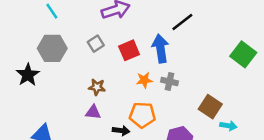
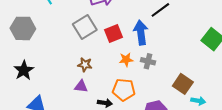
gray square: (96, 44) -> (85, 27), size x1.6
gray hexagon: (52, 48) -> (23, 28), moved
black star: (28, 75) -> (24, 70), moved

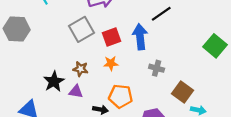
orange star: (126, 60) -> (111, 63), moved
gray cross: (148, 61) -> (157, 68), moved
black star: (24, 70) -> (54, 81), moved

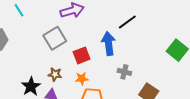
red square: (111, 37) -> (82, 55), moved
orange star: (111, 63) -> (82, 79), moved

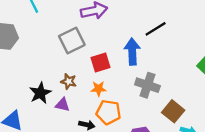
gray cross: (124, 72) -> (147, 85), size x1.5

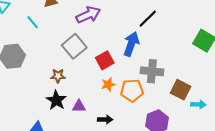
blue arrow: (132, 52) -> (131, 44), turned 35
brown star: (69, 81) -> (58, 76), moved
orange pentagon: (108, 112) -> (132, 90), moved

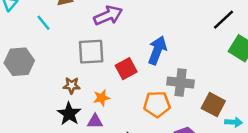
black line: (148, 19) -> (224, 20), moved
gray square: (74, 46) -> (91, 52), turned 35
orange star: (108, 84) -> (102, 98), moved

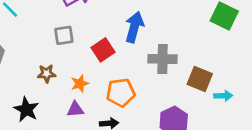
gray square: (91, 52) -> (64, 35), size x0.7
orange pentagon: (157, 104) -> (121, 93), moved
black star: (69, 114) -> (26, 109), moved

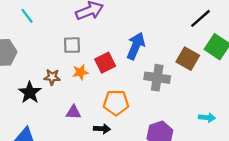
brown square: (200, 79) -> (188, 59), moved
orange star: (80, 84) -> (80, 72), moved
black star: (26, 109) -> (30, 93), moved

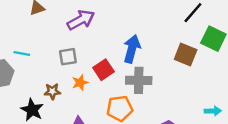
cyan line: (27, 16) -> (22, 54), moved, turned -35
gray cross: (157, 78) -> (139, 80), moved

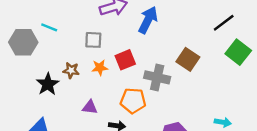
blue arrow: (132, 49) -> (148, 20), moved
brown square: (186, 55) -> (188, 59), moved

